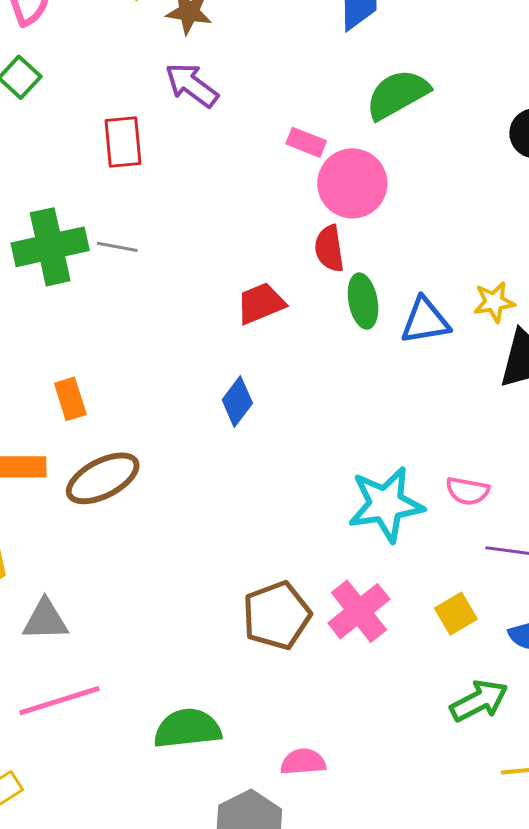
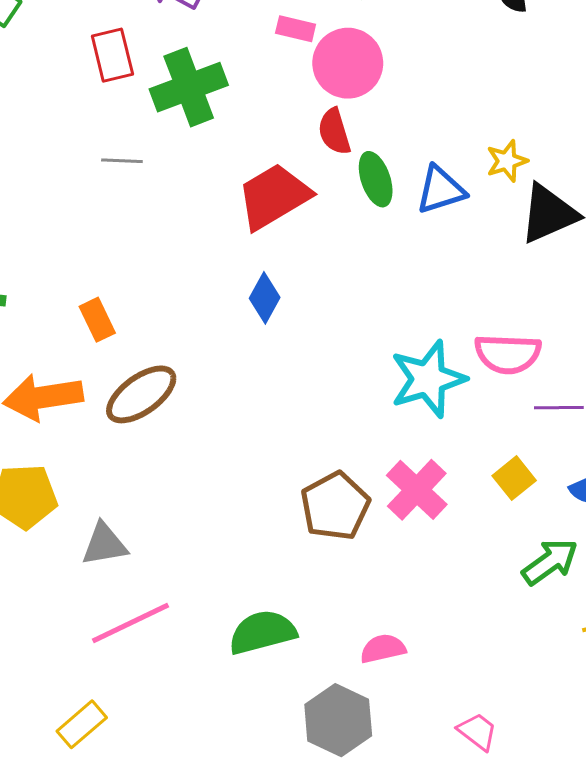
green cross: (50, 247) -> (189, 87), moved
red trapezoid: (261, 303) -> (274, 196), size x1.5
pink semicircle: (468, 491) -> (508, 354), size x1.5

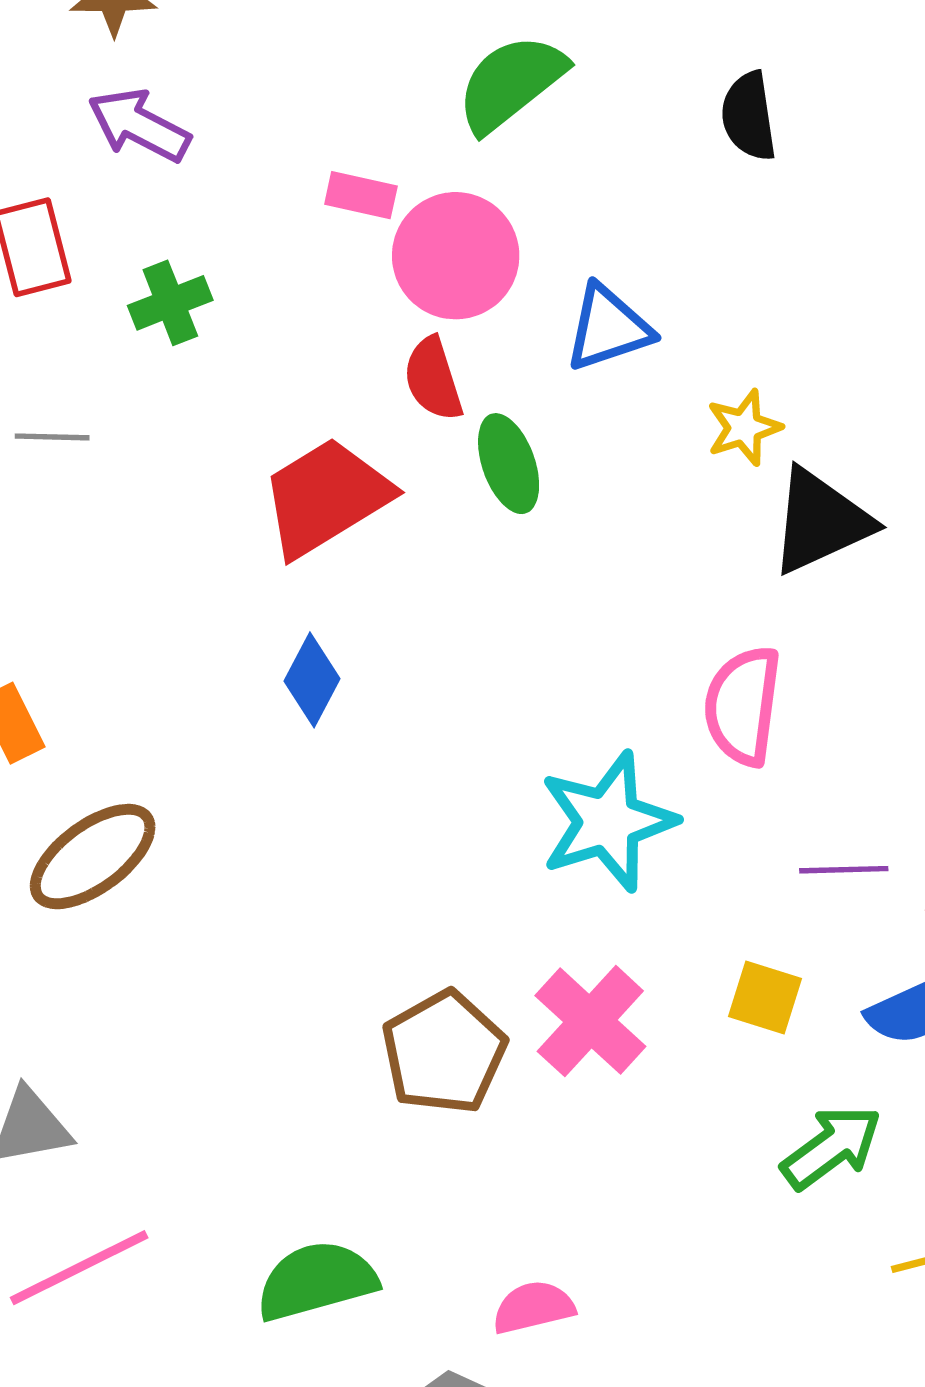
green cross: (189, 87) -> (170, 303), size x0.6
blue triangle: (441, 190) -> (608, 328), moved
pink semicircle: (508, 354) -> (743, 706), moved, turned 96
yellow square: (514, 478) -> (765, 997), turned -33

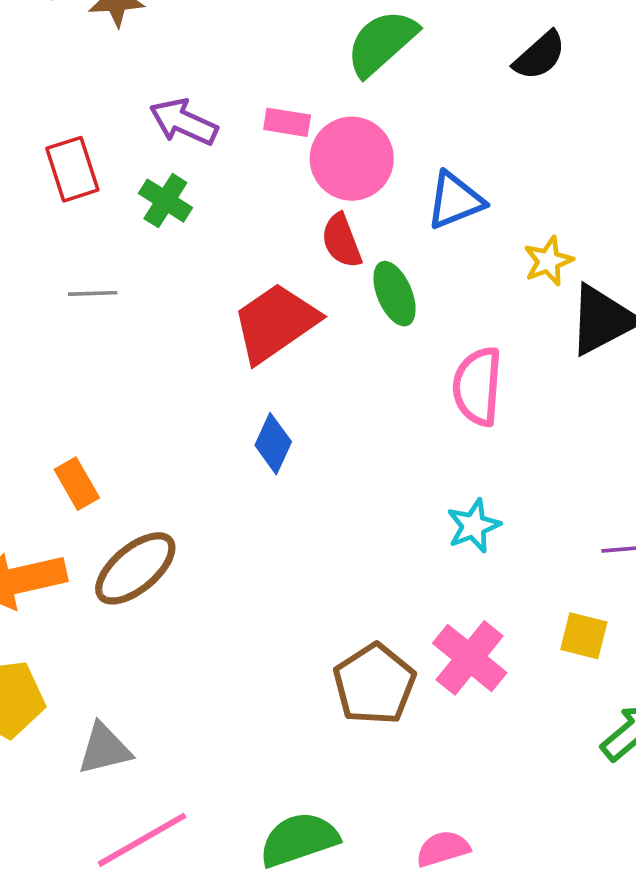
black semicircle: (749, 116) -> (540, 56), turned -120
purple arrow: (139, 125) -> (184, 122), moved
green cross: (170, 303) -> (165, 201), turned -33
pink semicircle: (743, 706) -> (477, 386), moved
cyan star: (608, 822) -> (474, 526), size x0.6

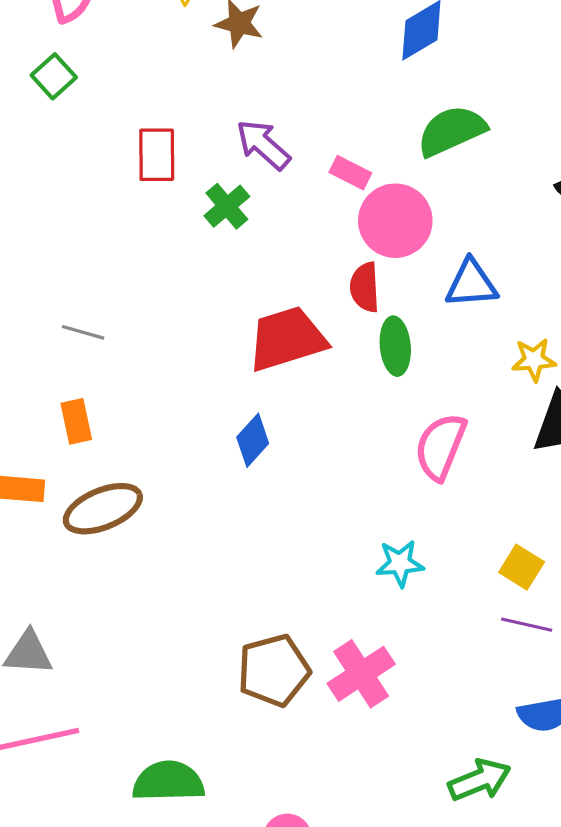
gray line: (93, 293) -> (83, 332), moved
yellow square: (584, 636) -> (522, 567), moved

